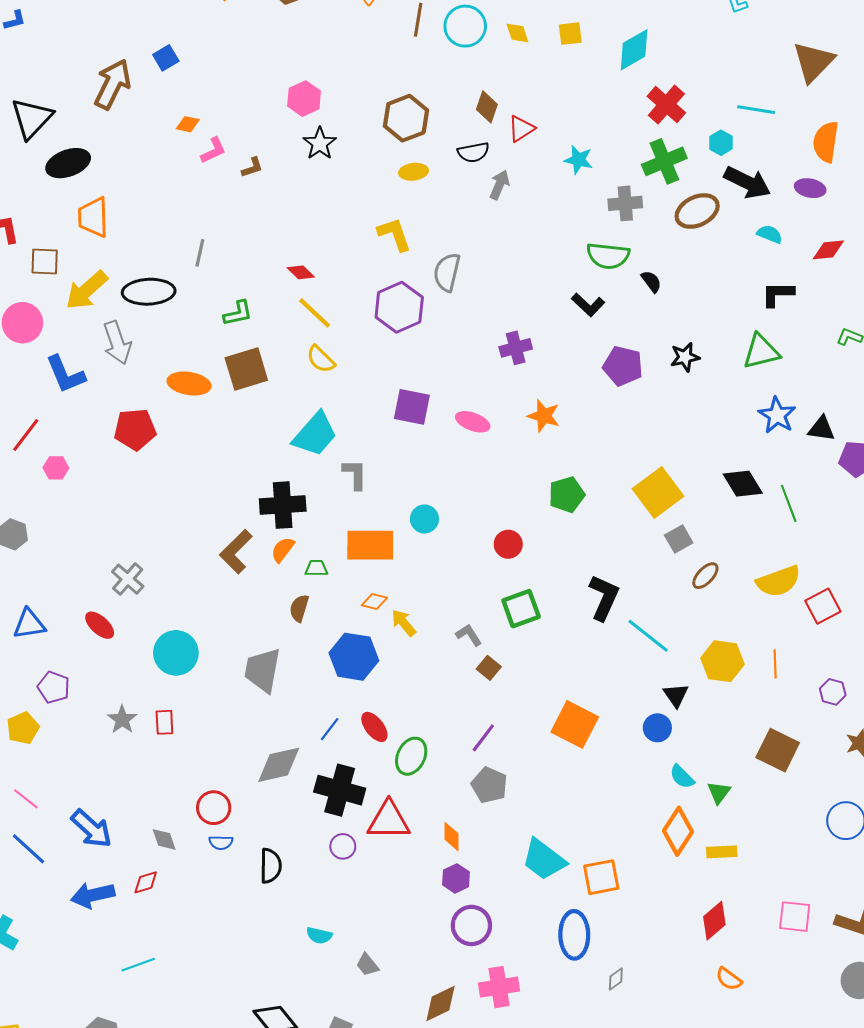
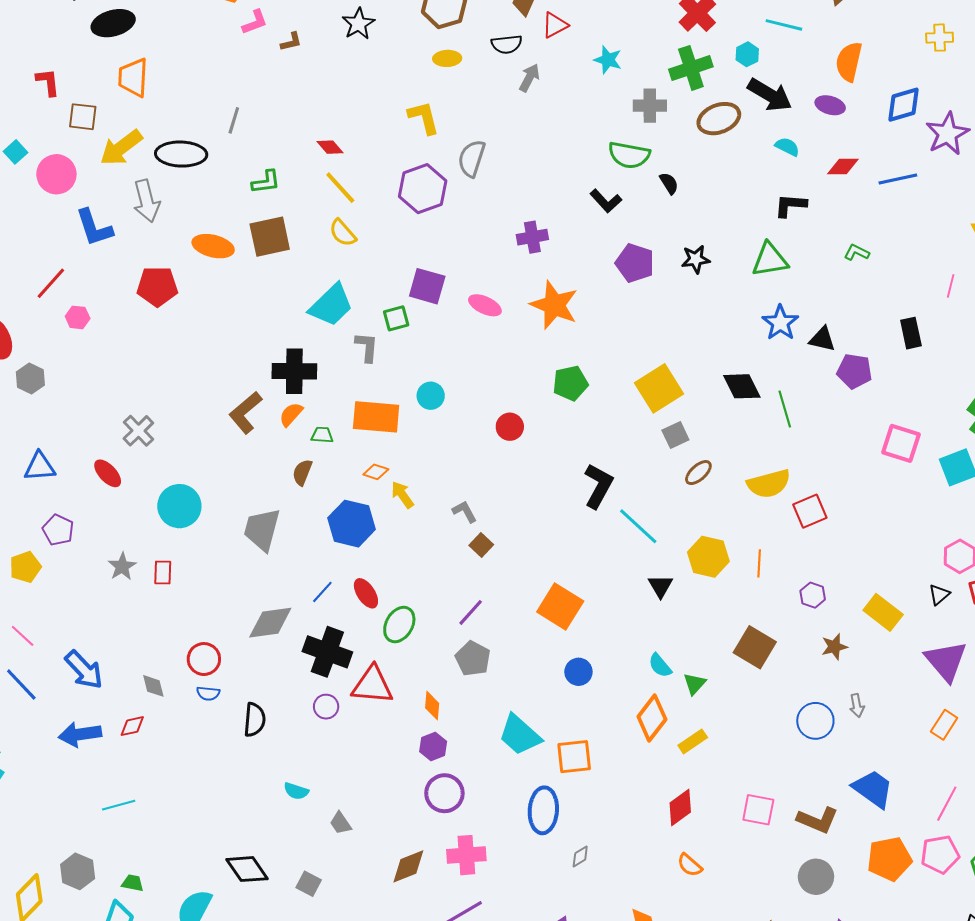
orange star: (544, 416) -> (554, 305), size x1.5
green square: (521, 609) -> (396, 318), moved, size x0.7
blue circle: (657, 728) -> (578, 672), moved
yellow rectangle: (722, 852) -> (693, 741), turned -36

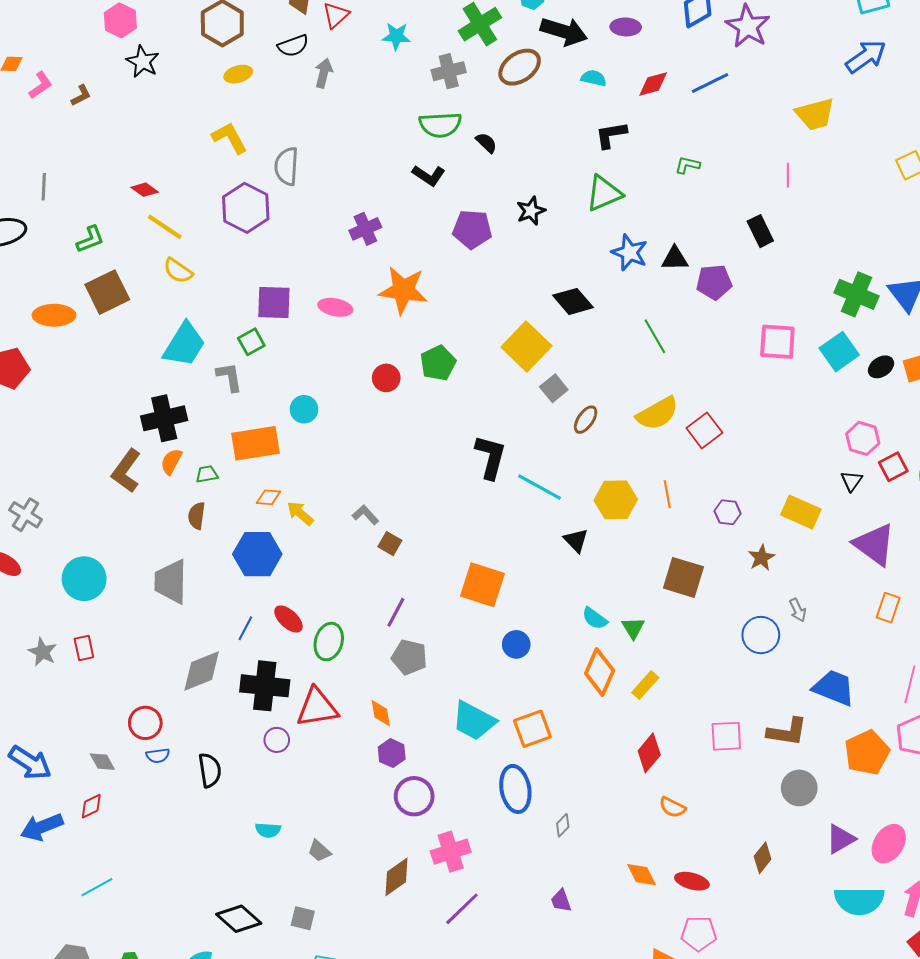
black diamond: (742, 386) -> (573, 301), moved
red circle: (510, 427) -> (386, 378), moved

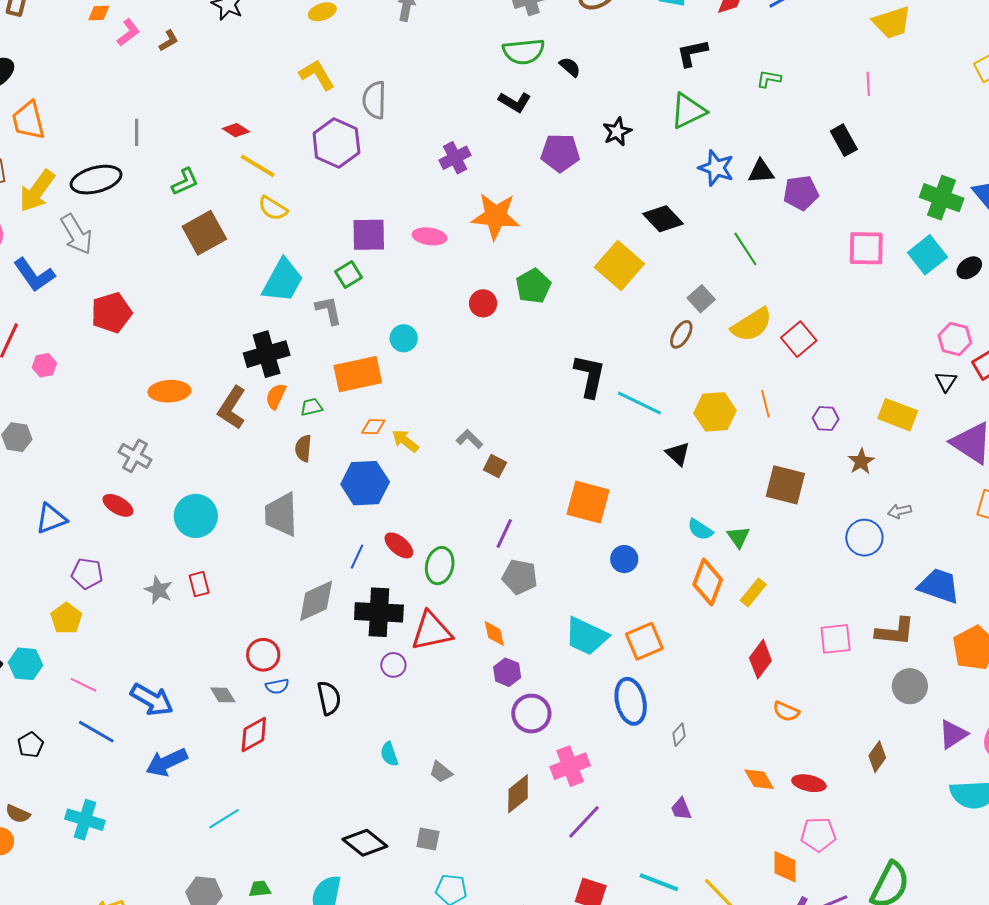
orange ellipse: (54, 315) -> (169, 391), moved
gray square: (554, 388) -> (701, 299), moved
gray arrow: (798, 610) -> (899, 511), turned 105
red diamond: (91, 806) -> (254, 734), moved, size x1.4
cyan semicircle: (268, 830) -> (389, 754), turned 70

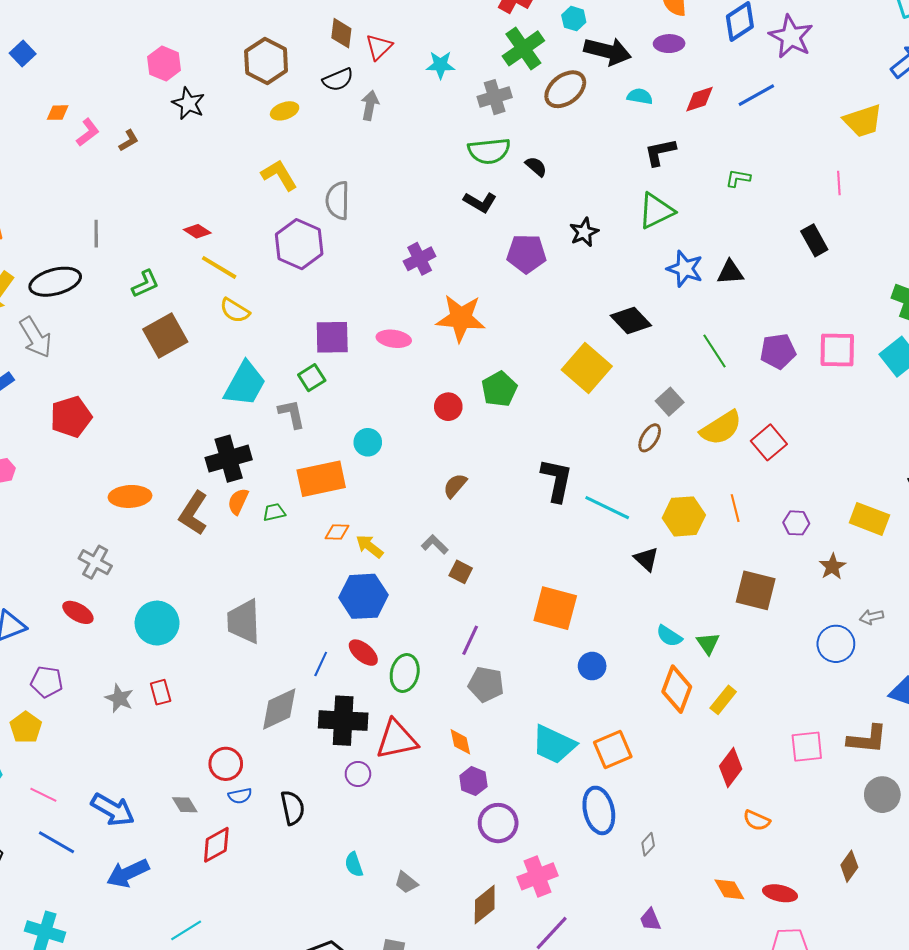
purple pentagon: (801, 193) -> (778, 351), moved
brown semicircle: (303, 448) -> (455, 486), moved, turned 36
blue hexagon: (365, 483) -> (363, 596), moved

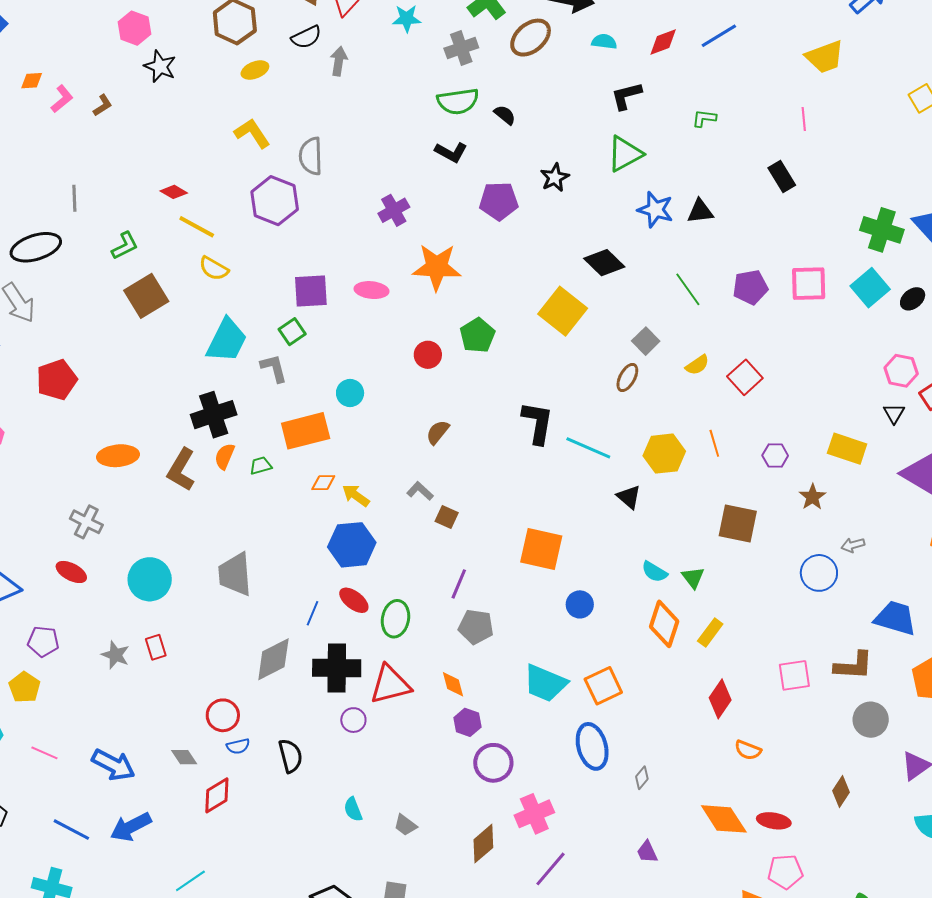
yellow semicircle: (721, 428) -> (697, 365), size x0.6
blue line: (56, 842) -> (71, 830), moved
orange diamond: (729, 889) -> (724, 819), size x1.5

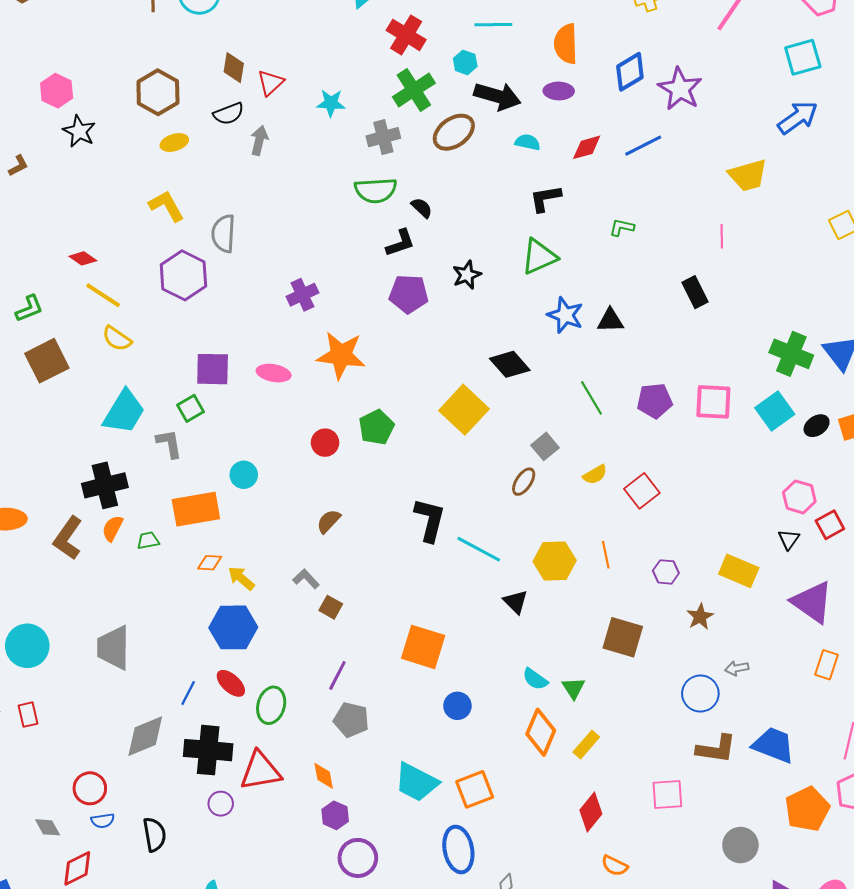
black L-shape: (451, 152) -> (400, 243), moved, turned -52
brown L-shape: (854, 666) -> (716, 749), moved

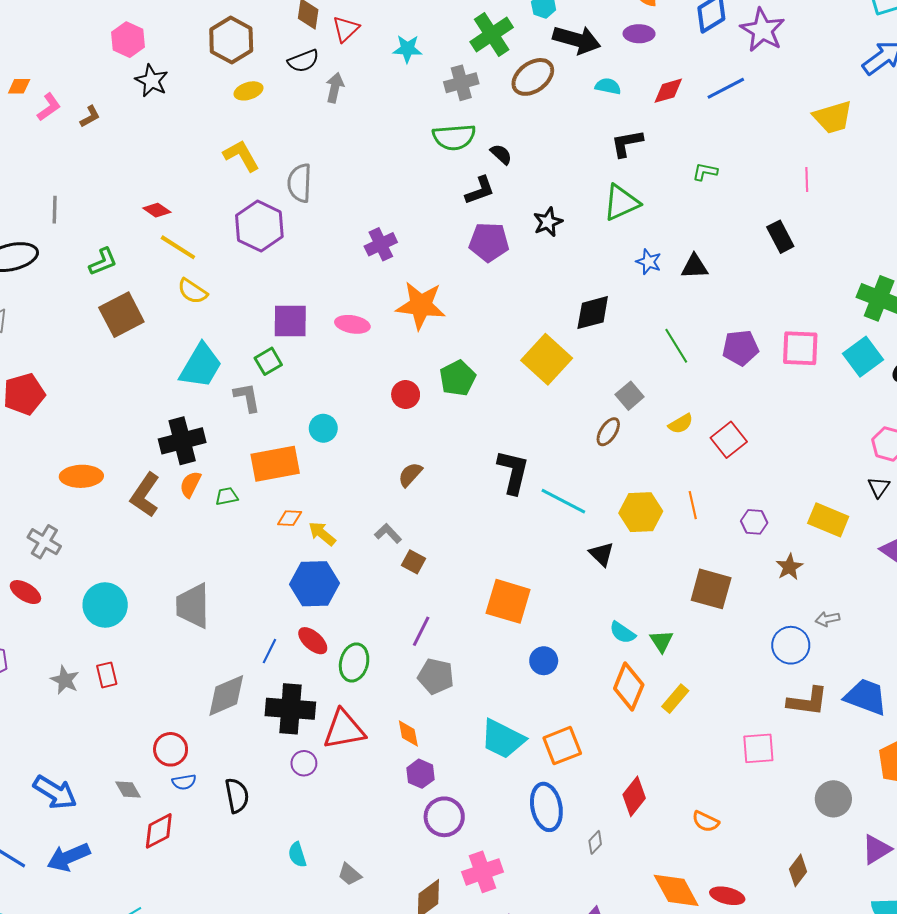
blue star: (565, 315) -> (649, 262), size x0.7
black diamond: (510, 364) -> (593, 313), turned -63
red diamond: (591, 812) -> (634, 796), moved

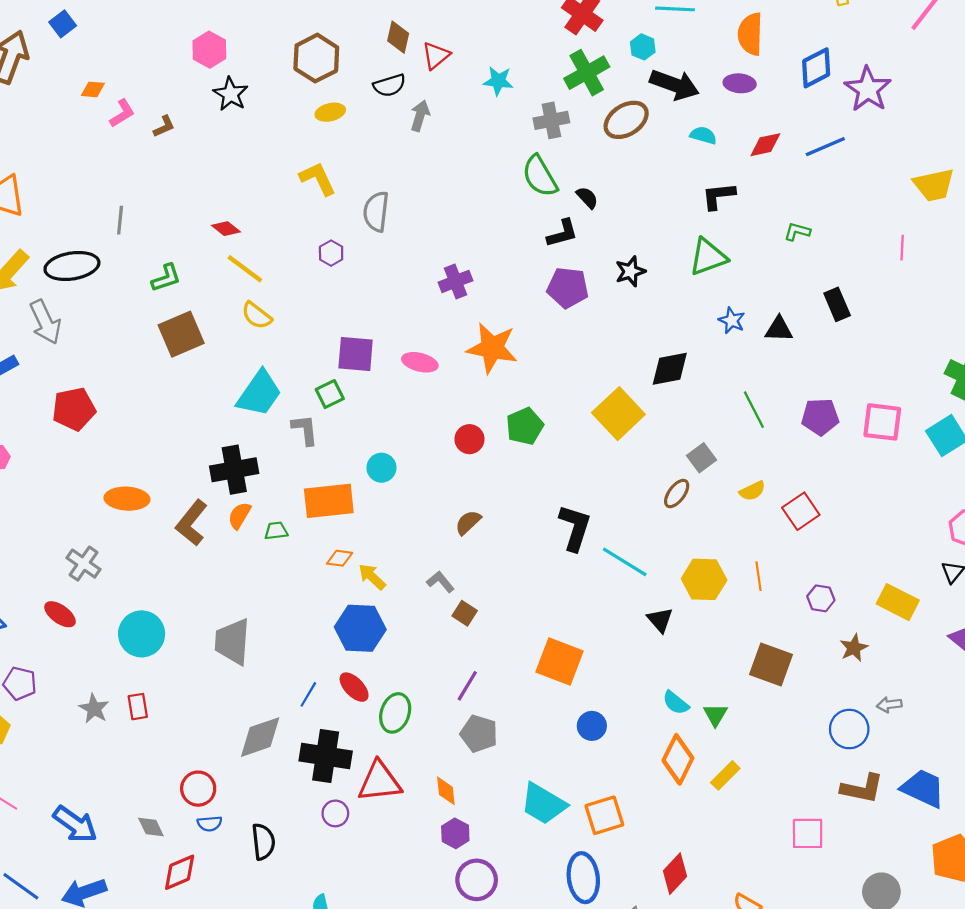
green semicircle: (454, 137) -> (540, 176), turned 60
purple hexagon: (259, 226) -> (331, 253), size x0.5
black rectangle: (780, 237) -> (837, 304), moved

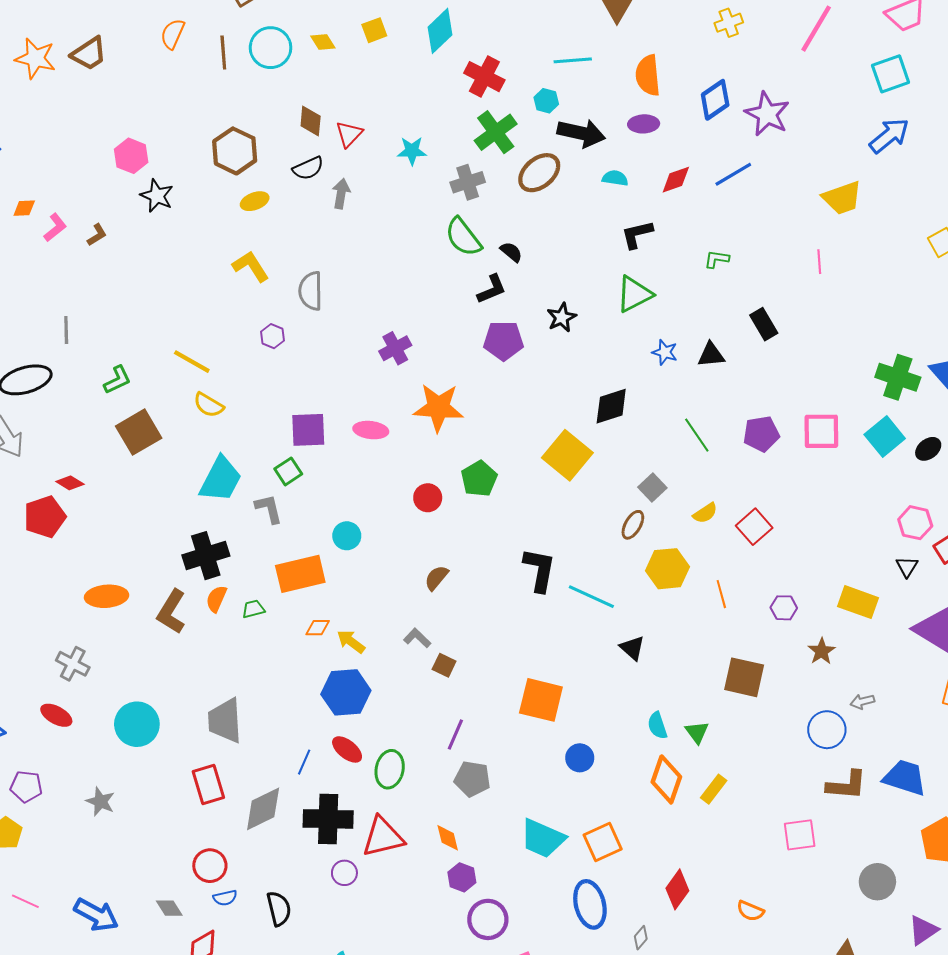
red diamond: (226, 229) -> (70, 483), moved
yellow hexagon: (704, 579) -> (668, 569), moved
cyan semicircle: (676, 703) -> (657, 726), turned 40
red rectangle: (138, 707) -> (208, 785), moved, size x1.5

